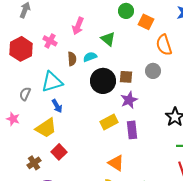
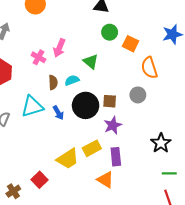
pink cross: (50, 41) -> (38, 57), moved
blue arrow: (57, 106) -> (58, 113), moved
yellow trapezoid: (46, 128) -> (68, 159), moved
orange triangle: (116, 163) -> (105, 180), moved

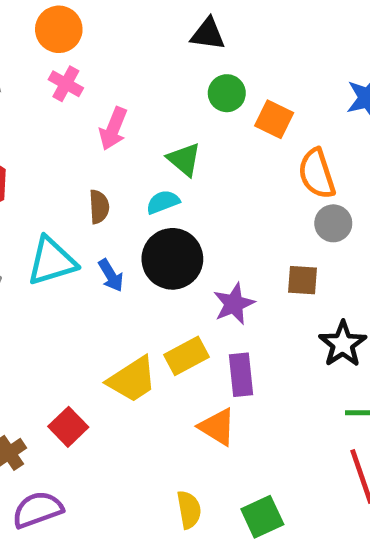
pink cross: (38, 57) -> (66, 84), moved
cyan semicircle: (72, 80) -> (163, 202), moved
gray circle: (138, 95) -> (333, 223), moved
brown square: (110, 101) -> (303, 280), moved

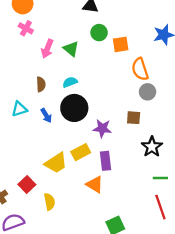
orange square: (274, 119) -> (121, 44), turned -35
green triangle: (184, 159) -> (71, 49), moved
cyan triangle: (52, 261) -> (19, 109), size x0.7
purple star: (234, 304) -> (102, 128), turned 30
yellow semicircle: (189, 510) -> (49, 202), moved

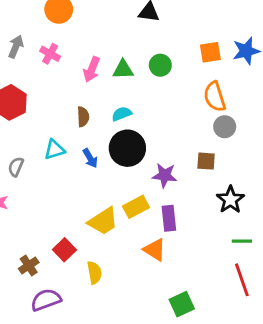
pink cross: (26, 28) -> (50, 54), moved
green circle: (99, 33) -> (160, 65), moved
orange square: (121, 44) -> (210, 52), moved
green triangle: (71, 49) -> (123, 69), turned -42

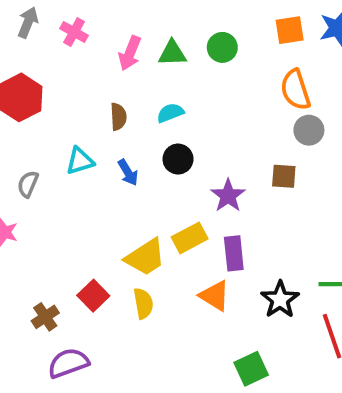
black circle: (127, 148) -> (178, 159), size x0.6
purple star: (165, 175) -> (228, 196), turned 30
black star: (230, 200) -> (280, 300), moved
yellow semicircle: (94, 273) -> (143, 303), moved

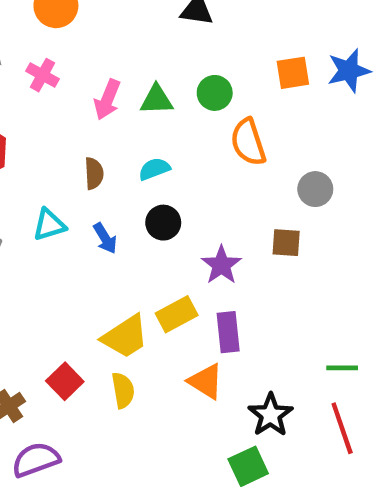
orange semicircle: (295, 90) -> (248, 142), moved
black star: (280, 300) -> (271, 415), moved

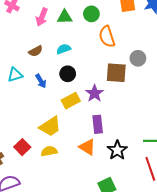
brown semicircle: (94, 173) -> (36, 51), turned 64
brown square: (286, 243) -> (116, 73), moved, size x1.5
yellow rectangle: (177, 314) -> (71, 101), moved
yellow semicircle: (123, 390) -> (49, 151), turned -91
black star: (271, 415) -> (117, 150), moved

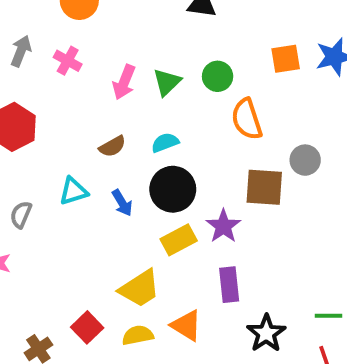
green triangle: (65, 17) -> (167, 82), turned -42
black circle: (68, 74) -> (173, 189), size x1.5
orange triangle: (87, 147) -> (186, 325), moved

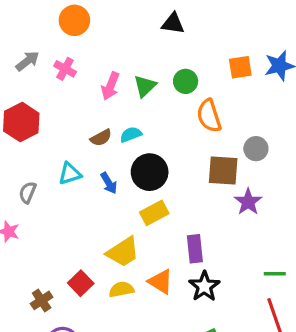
gray arrow: (21, 51) -> (28, 61), turned 30
cyan semicircle: (165, 142) -> (131, 135), moved
purple star: (223, 226) -> (248, 202), moved
black star: (266, 333) -> (204, 286), moved

